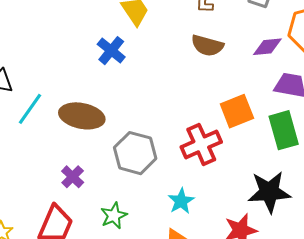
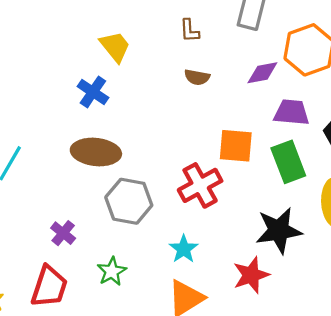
brown semicircle: (207, 46) -> (197, 77), size x0.7
orange square: (237, 111) -> (236, 146), turned 32
brown ellipse: (82, 116) -> (96, 152), moved

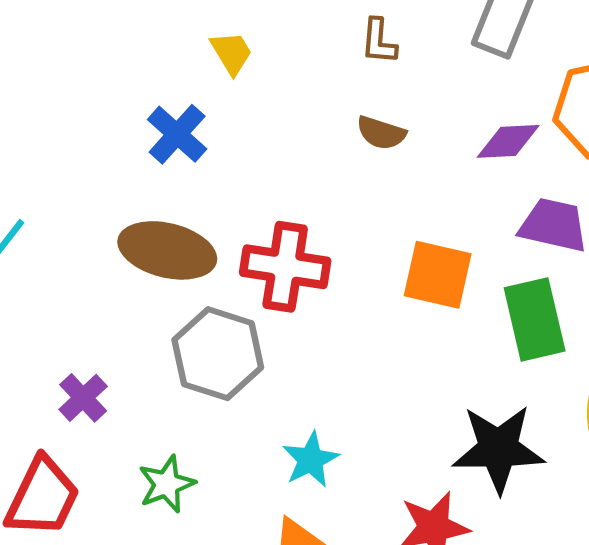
yellow trapezoid: (115, 47) -> (231, 53), size x0.7
red cross: (200, 185) -> (285, 267), moved, turned 30

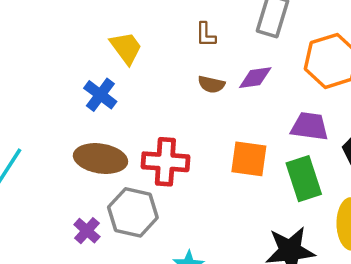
yellow trapezoid: (231, 53) -> (126, 48), size x1.4
purple diamond: (508, 141) -> (255, 78), moved
purple cross: (83, 398) -> (87, 231), moved

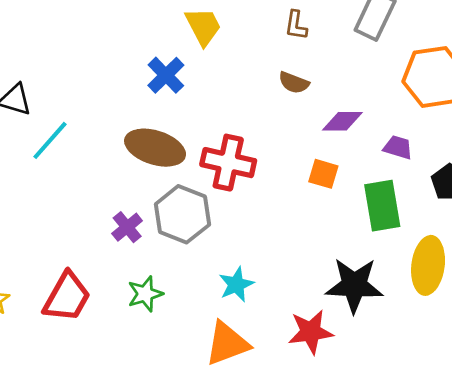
purple diamond: (255, 78) -> (342, 121), moved
purple trapezoid: (310, 126) -> (398, 147), size x0.7
orange square: (249, 159) -> (323, 174), size x0.7

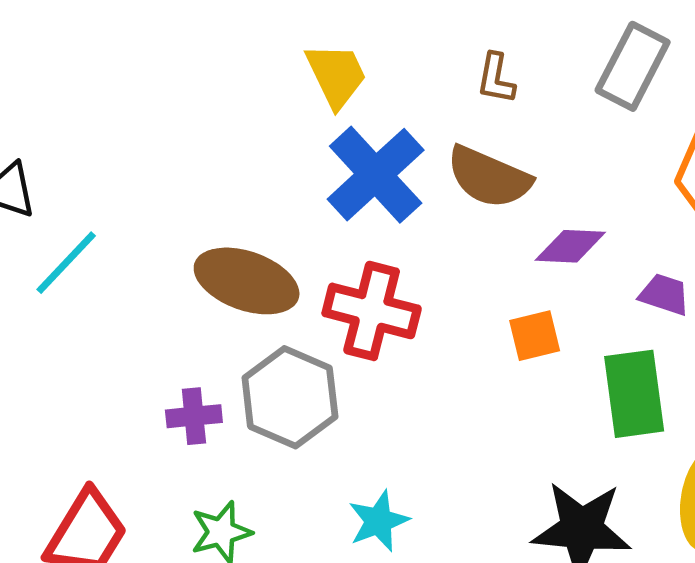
blue cross: (166, 75) -> (376, 175), moved, size x1.5
brown semicircle: (294, 83) -> (489, 177), size x1.6
orange square: (323, 174) -> (535, 336), turned -32
purple cross: (127, 227) -> (194, 416), turned 32

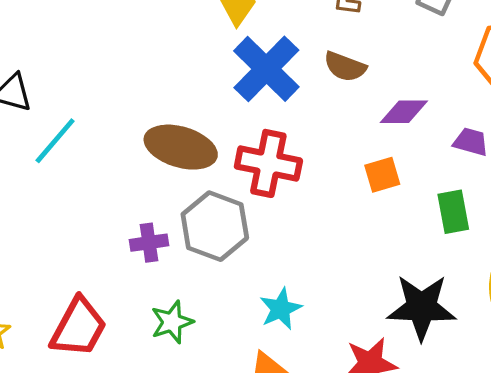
brown semicircle: (489, 177) -> (345, 67), size x0.7
green rectangle: (634, 394) -> (453, 212), size x0.7

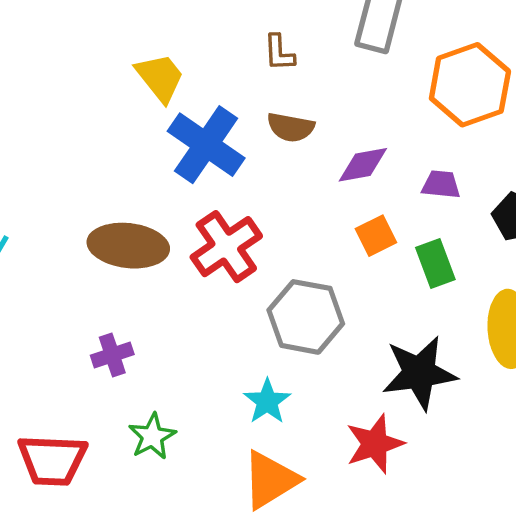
red cross: (268, 163) -> (226, 247), turned -36
orange square: (382, 175) -> (376, 236), moved
gray hexagon: (215, 226) -> (306, 317), moved
red trapezoid: (79, 327) -> (52, 460), turned 74

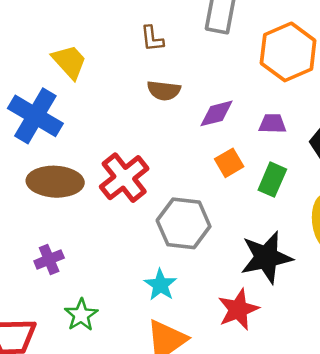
blue cross: (206, 145) -> (35, 116), moved
green rectangle: (435, 264) -> (272, 180), turned 48

